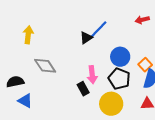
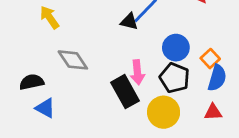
yellow arrow: (28, 35) -> (49, 17), turned -42
black triangle: (86, 38) -> (129, 21), turned 48
black rectangle: (83, 89) -> (125, 92), size x1.6

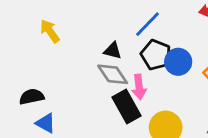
black triangle: (129, 21) -> (113, 51), moved
gray diamond: (73, 60) -> (113, 74), moved
black pentagon: (175, 78) -> (156, 55), moved

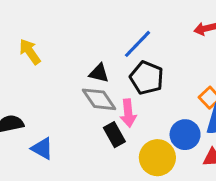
blue circle: (178, 62) -> (185, 135), moved
black rectangle: (127, 106) -> (114, 135), size x0.7
blue triangle: (46, 123) -> (42, 148), moved

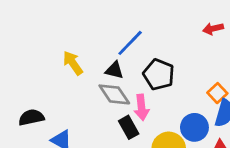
blue line: (137, 44) -> (130, 43), moved
yellow arrow: (30, 52) -> (73, 63), moved

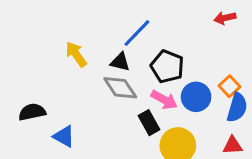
pink arrow: (142, 107) -> (164, 100), moved, turned -55
black rectangle: (129, 127) -> (149, 123), moved
blue circle: (194, 127) -> (196, 97), moved

